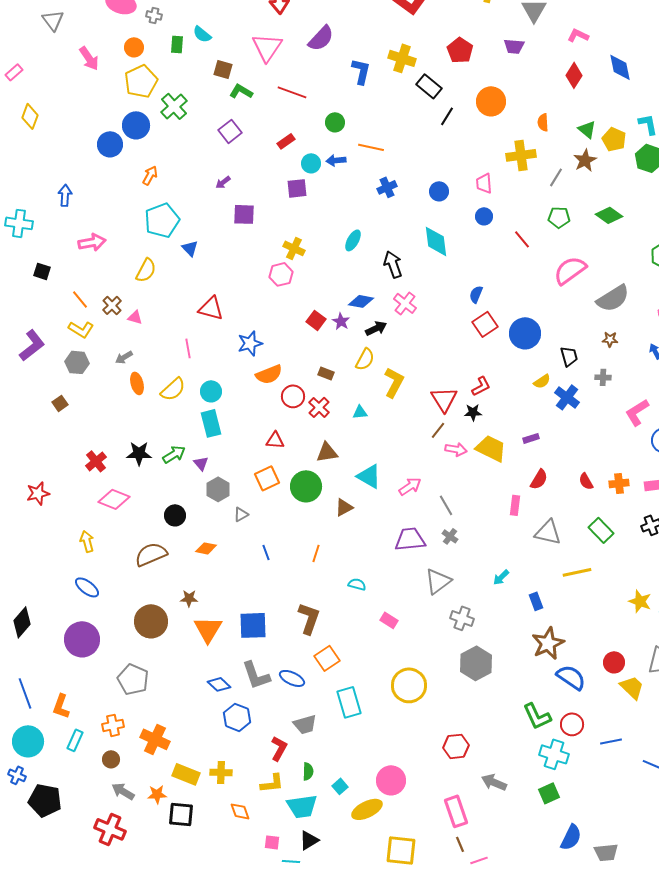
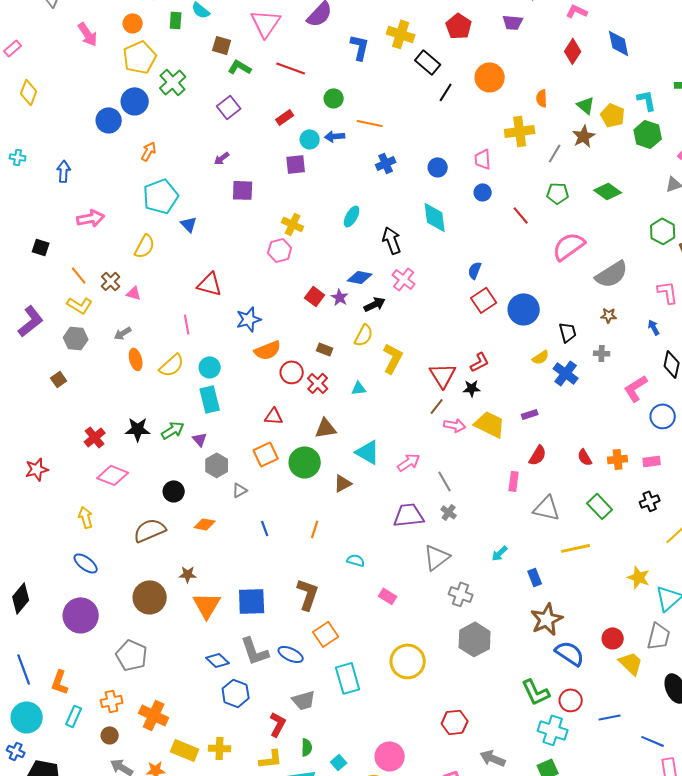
cyan cross: (19, 223) -> (18, 157), moved, size x0.6

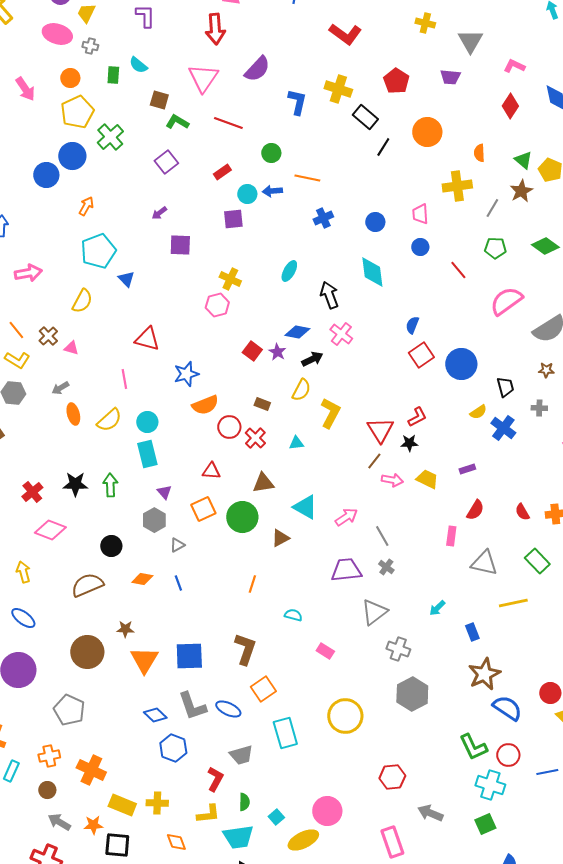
yellow trapezoid: (490, 424) -> (427, 479), size x0.7
green arrow: (173, 430) -> (110, 485), turned -60
purple triangle: (200, 439) -> (164, 492), moved
blue line: (265, 528) -> (178, 583), moved

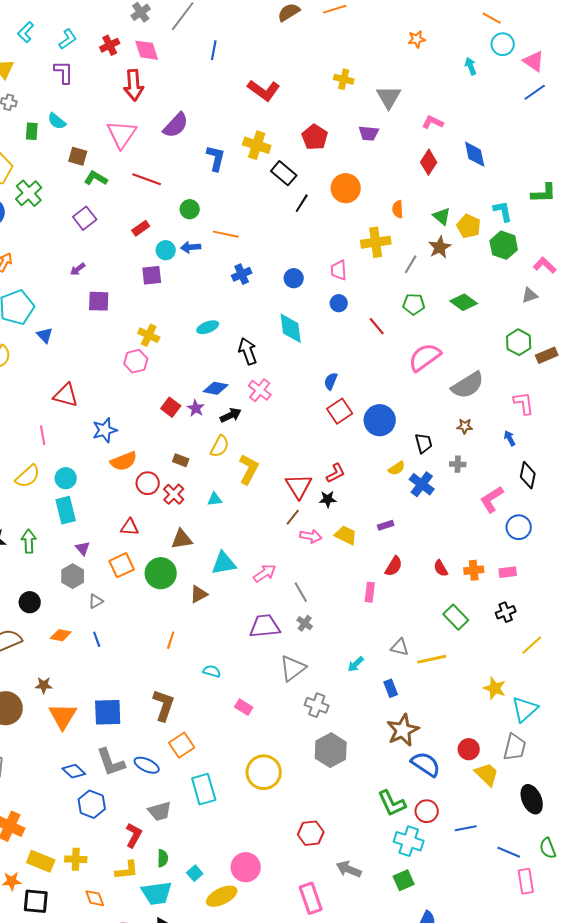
cyan ellipse: (289, 271) -> (208, 327), turned 40
cyan triangle: (305, 507) -> (224, 563), turned -40
gray triangle: (484, 563) -> (400, 647), moved, size x0.7

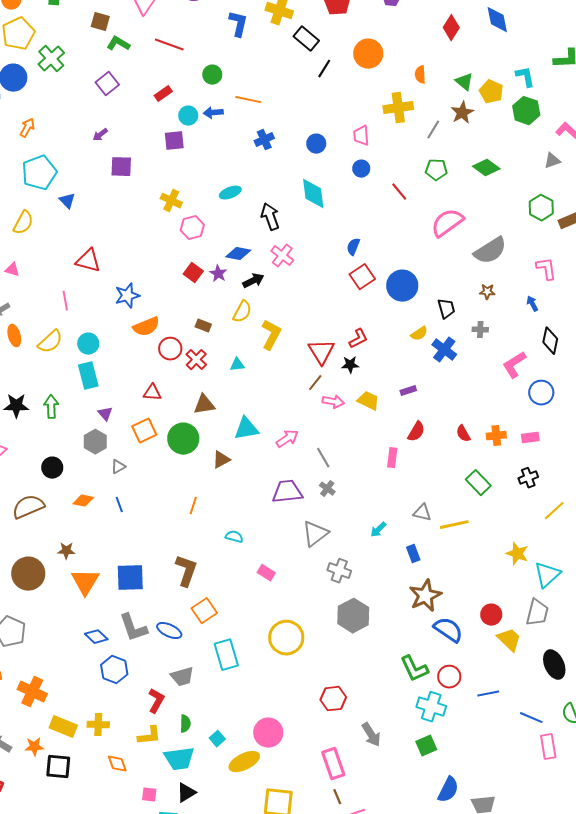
pink hexagon: (136, 361) -> (192, 228), moved
gray arrow: (349, 869) -> (371, 735), turned -145

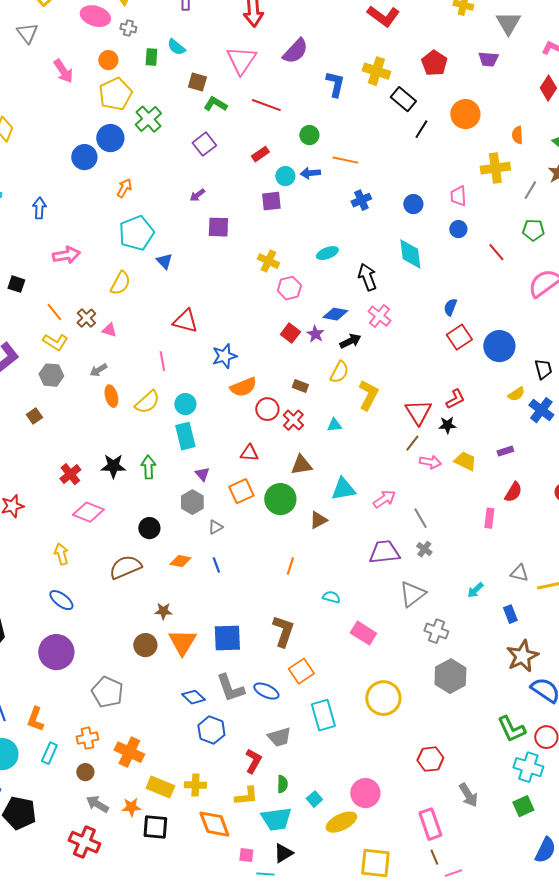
pink rectangle: (266, 573) -> (363, 633), size x1.4
brown circle: (28, 574) -> (145, 645), moved, size x0.7
orange diamond: (117, 764) -> (214, 824), size x1.6

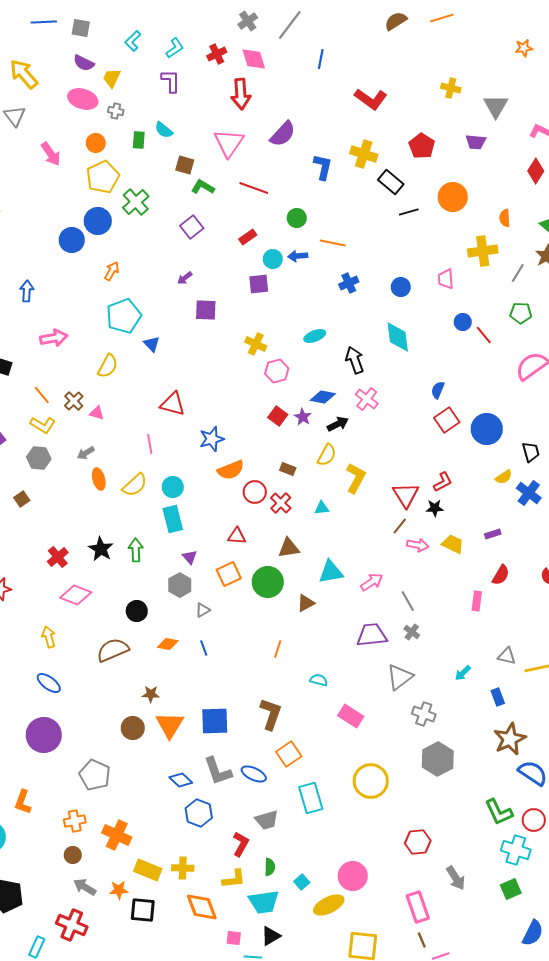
black line: (421, 129) -> (409, 212), turned 42
blue circle: (458, 229) -> (463, 322), moved
black star: (113, 466) -> (101, 549), turned 30
cyan rectangle: (49, 753) -> (37, 947), moved

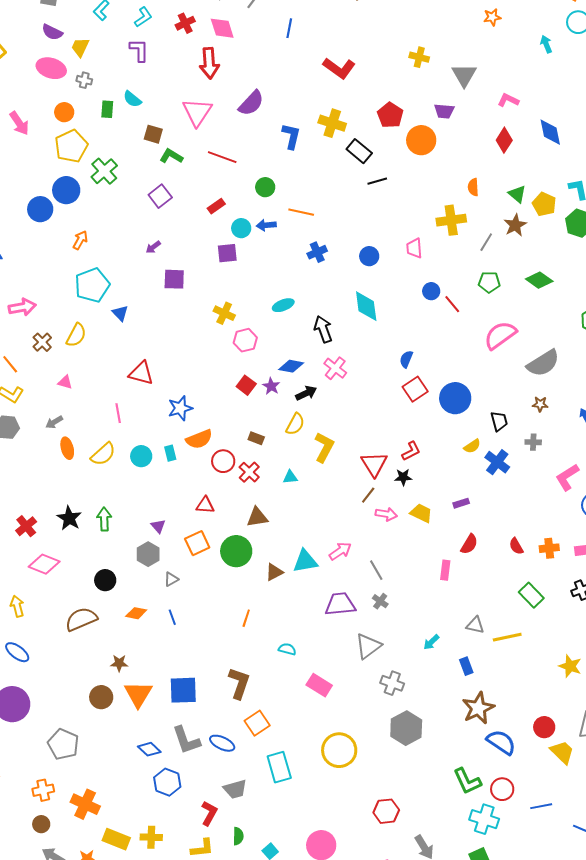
orange circle: (453, 197) -> (421, 140), moved
brown cross: (74, 401) -> (42, 342), moved
cyan rectangle: (173, 519) -> (170, 453), moved, size x0.6
cyan triangle: (331, 572) -> (305, 561), moved

